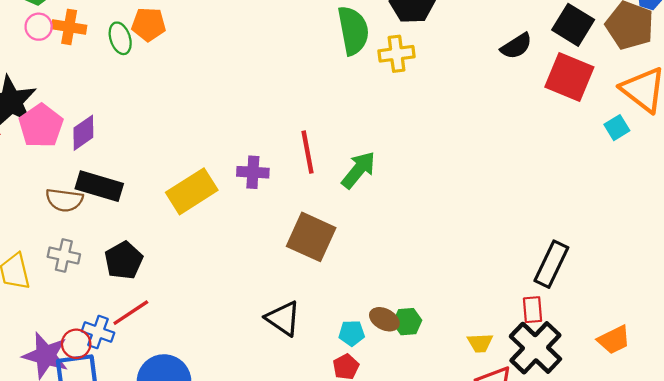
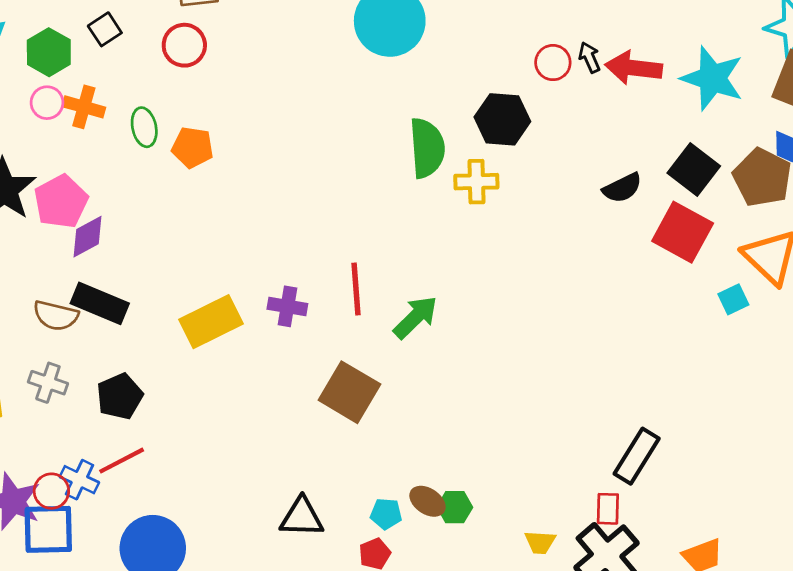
orange pentagon: (149, 24) -> (192, 147), moved
pink pentagon: (41, 126) -> (61, 202), moved
black triangle: (283, 318) -> (302, 517), moved, turned -39

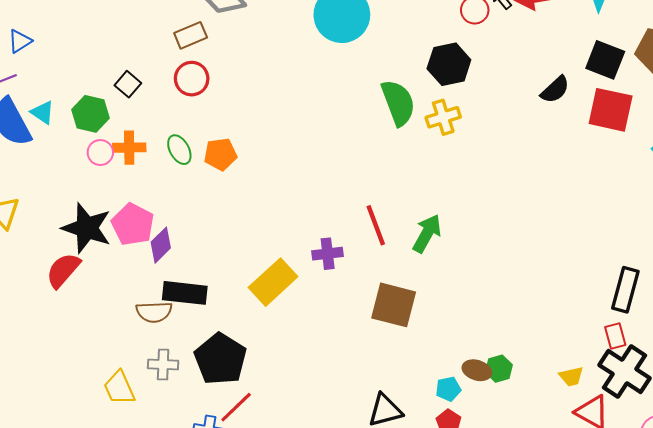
black pentagon: (120, 396) -> (220, 359), size x1.4

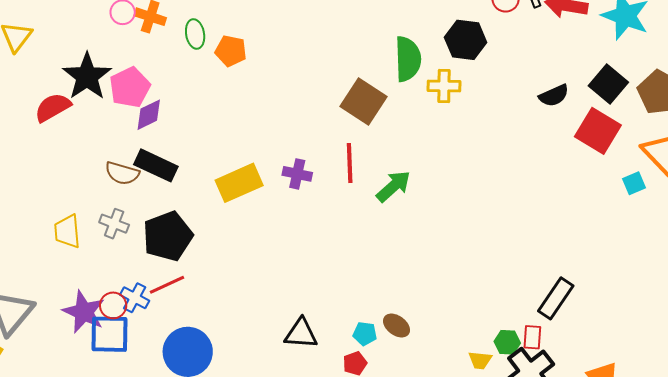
brown square: (394, 305) -> (364, 101), moved
green hexagon: (499, 369) -> (507, 342), moved

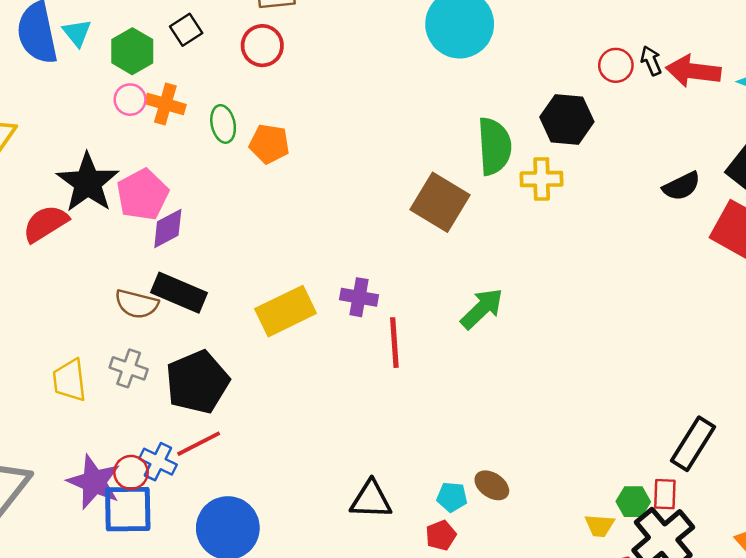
red line: (350, 163) -> (394, 343), moved

